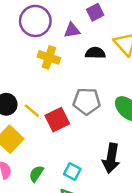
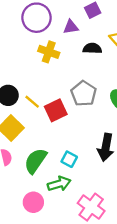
gray pentagon: (87, 101) -> (84, 94), turned 30
green semicircle: (36, 174) -> (35, 161), size x1.6

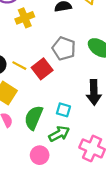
yellow cross: (49, 52) -> (25, 18), turned -30

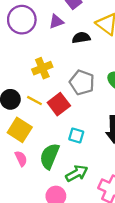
yellow cross: (25, 18) -> (42, 68), moved
cyan square: (63, 110) -> (76, 135), moved

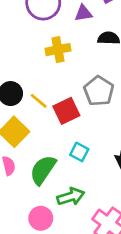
yellow cross: (42, 68) -> (58, 50), moved

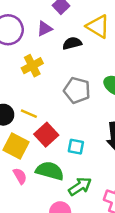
red square: (66, 111) -> (46, 135), moved
green semicircle: (43, 170) -> (50, 171), turned 88

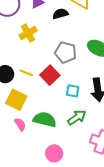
red square: (46, 135) -> (50, 75), moved
cyan square: (76, 147) -> (73, 91), moved
green arrow: (80, 186) -> (77, 117), moved

